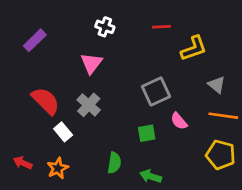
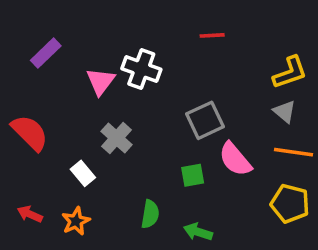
white cross: (105, 27) -> (141, 69), moved, size x1.5
yellow L-shape: (194, 48) -> (290, 73), moved
pink triangle: (91, 63) -> (101, 81), moved
red semicircle: (46, 101) -> (30, 133), moved
pink semicircle: (179, 121) -> (235, 159), size x1.5

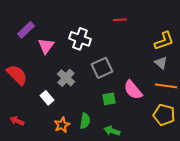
pink triangle: (101, 81) -> (46, 46), moved
gray square: (205, 120) -> (102, 68), moved
orange star: (76, 221) -> (62, 125), moved

